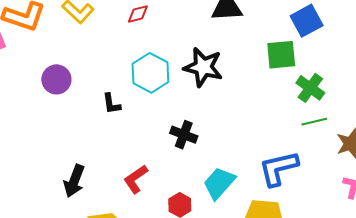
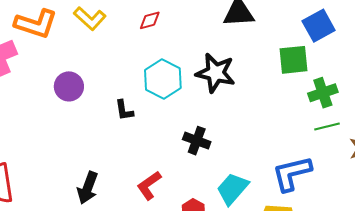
green cross: (310, 88) -> (323, 93), turned 36

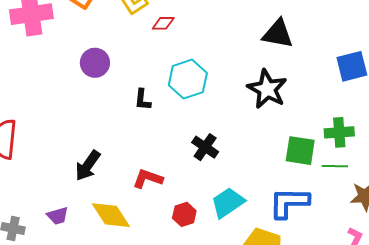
red diamond: (150, 20) -> (163, 23), moved
green square: (293, 60) -> (300, 151), moved
black star: (216, 73) -> (267, 89), moved
red L-shape: (149, 185) -> (148, 179), turned 40

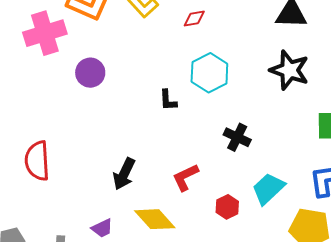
red diamond: (163, 23) -> (194, 19), moved
purple circle: (95, 63) -> (90, 73), moved
red L-shape: (148, 179) -> (185, 177), turned -36

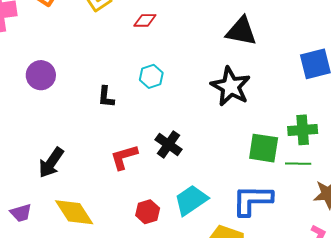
purple circle: (90, 73) -> (41, 75), moved
cyan hexagon: (209, 73) -> (151, 76), size x0.6
red L-shape: (185, 177) -> (124, 157), moved

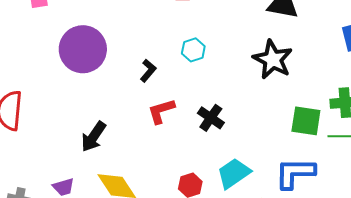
purple circle: (41, 75) -> (83, 49), size x1.6
black L-shape: (106, 97) -> (148, 71), turned -145
red L-shape: (124, 157) -> (161, 111), moved

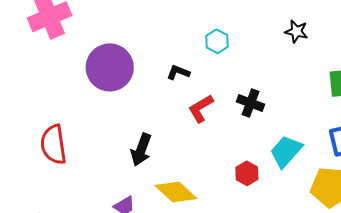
black star: (273, 59) -> (296, 31), size x0.6
black L-shape: (148, 71) -> (178, 72), turned -95

